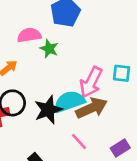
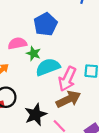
cyan semicircle: (69, 101) -> (48, 67), moved
black star: (48, 110) -> (36, 115), moved

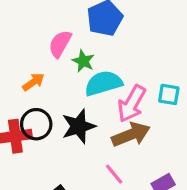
pink semicircle: (17, 43) -> (60, 44), turned -54
black star: (36, 115) -> (79, 126), moved

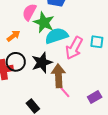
green star: (83, 61) -> (44, 22), size x1.5
brown arrow: (131, 135) -> (58, 76), moved, turned -70

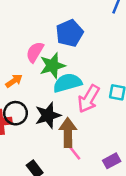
green star: (44, 22) -> (52, 66), turned 30

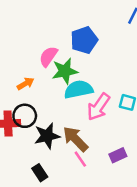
black star: (48, 115) -> (47, 136), moved
brown arrow: (68, 133) -> (75, 139), turned -48
purple rectangle: (112, 161) -> (118, 155), moved

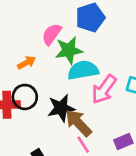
black star: (47, 136) -> (61, 108), moved

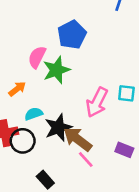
cyan semicircle: (83, 70) -> (34, 114), moved, size x0.6
black circle: (25, 97) -> (23, 141), moved
purple rectangle: (123, 142) -> (124, 150), turned 54

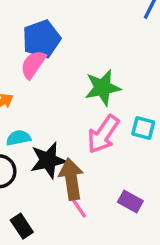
blue pentagon: (72, 35) -> (42, 39), moved
green star: (56, 70) -> (103, 88), moved
brown arrow: (78, 139) -> (71, 179), turned 36

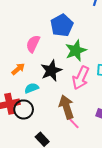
blue pentagon: (42, 39) -> (62, 25), moved
black star: (48, 160) -> (51, 71), moved

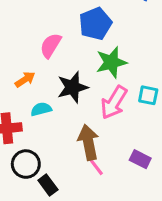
black circle: (24, 109) -> (26, 164), moved

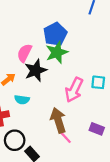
green star: (111, 62) -> (57, 52), moved
black star: (73, 87) -> (36, 70), moved
cyan semicircle: (41, 109) -> (22, 100), turned -152

